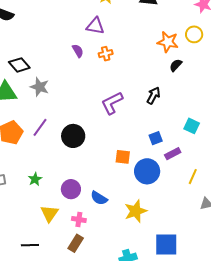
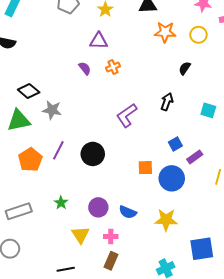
orange star: (168, 42) -> (165, 32), moved
cyan square: (192, 126) -> (208, 110), moved
yellow star: (136, 211) -> (166, 220), turned 30

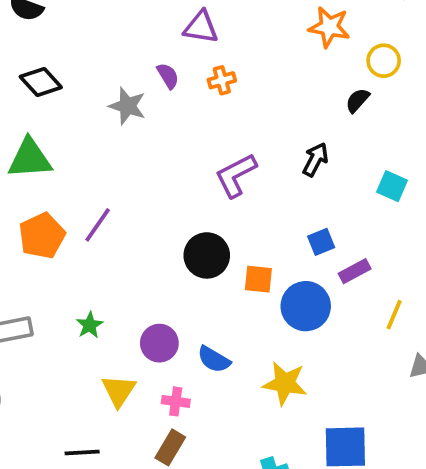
yellow circle: (198, 35) -> (384, 61), moved
black diamond: (29, 91) -> (41, 82), moved
gray star: (52, 110) -> (127, 106), moved
black circle: (93, 154) -> (207, 255), moved

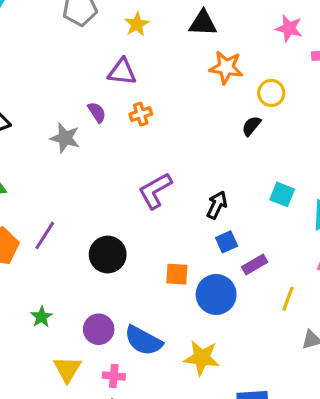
black arrow: (315, 160) -> (217, 205), moved
black circle: (207, 255) -> (108, 255), moved
blue semicircle: (214, 359) -> (143, 341), size x1.4

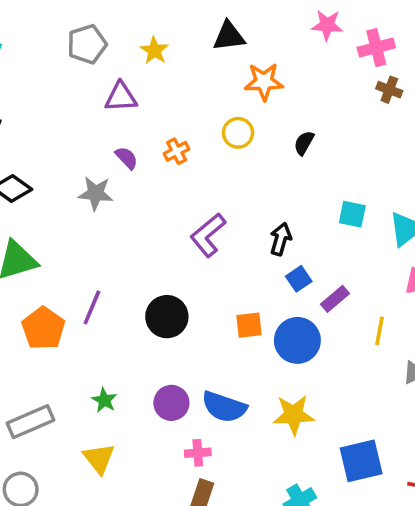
purple triangle: (122, 72) -> (121, 97), moved
yellow circle: (271, 93) -> (238, 133), moved
yellow triangle: (67, 369) -> (99, 459), moved

